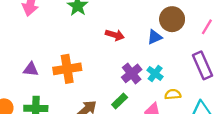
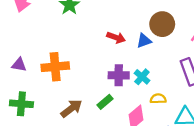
red arrow: (115, 35) -> (116, 37), moved
purple cross: (132, 73) -> (119, 75), turned 36

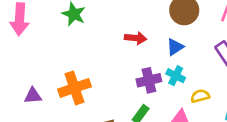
blue triangle: (144, 41) -> (175, 47), moved

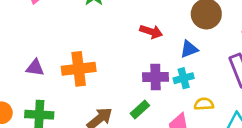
cyan cross: (176, 76) -> (184, 78), turned 36

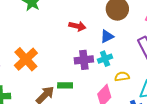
orange cross: (79, 69) -> (26, 59), turned -30
green rectangle: (140, 110) -> (65, 85), moved, turned 48

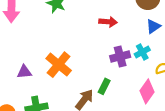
blue triangle: (107, 36) -> (153, 26), moved
green rectangle: (65, 85) -> (104, 86), turned -56

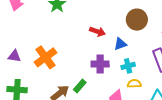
blue triangle: (153, 26) -> (120, 44), moved
cyan cross: (142, 52) -> (128, 66), moved

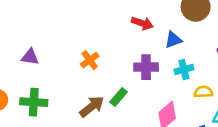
orange cross: (45, 57) -> (90, 60), moved, size x0.6
yellow semicircle: (134, 84) -> (203, 92), moved

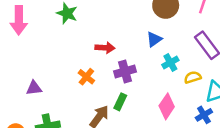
red arrow: (142, 23) -> (105, 48), moved
purple cross: (146, 67) -> (125, 71), moved

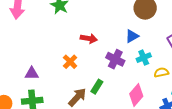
purple cross: (125, 71) -> (115, 59), moved, turned 36
purple triangle: (34, 88) -> (32, 73), moved

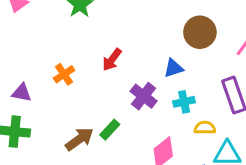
red arrow: (89, 39) -> (112, 60), turned 105
orange cross: (70, 62) -> (64, 74), moved

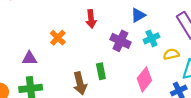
red arrow: (112, 60) -> (91, 19), turned -30
green rectangle: (110, 130) -> (101, 71), turned -42
brown arrow: (79, 139) -> (80, 83), turned 125

